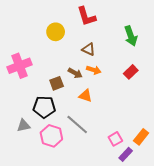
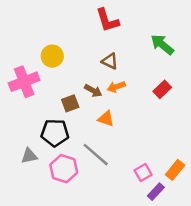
yellow circle: (56, 32) -> (52, 56), moved
green arrow: (131, 36) -> (162, 45), turned 150
orange arrow: (94, 70) -> (116, 87), turned 144

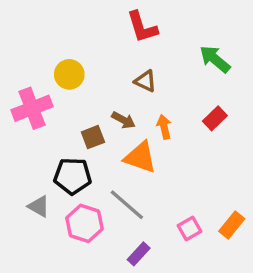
orange arrow: (116, 87) -> (164, 127), moved, turned 96
orange triangle: (106, 119) -> (140, 157), size x1.5
gray triangle: (29, 156) -> (39, 206), turned 42
purple rectangle: (156, 192) -> (139, 254), moved

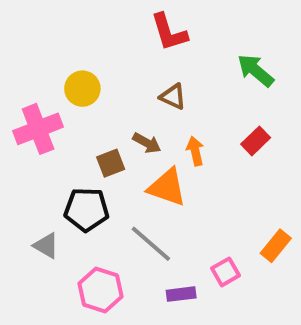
pink hexagon: (84, 223) -> (101, 290), moved
orange rectangle: (232, 225) -> (276, 246), moved
purple rectangle: (139, 254) -> (181, 294), moved, turned 40

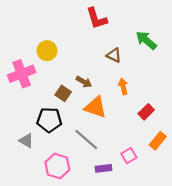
brown triangle: (173, 97) -> (114, 55), moved
red rectangle: (256, 141) -> (146, 112), moved
orange arrow: (195, 151) -> (123, 86), moved
brown square: (111, 163) -> (63, 93), turned -35

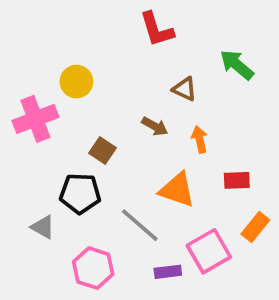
brown arrow: (84, 82) -> (155, 126), moved
orange triangle: (95, 107) -> (177, 190), moved
red rectangle: (146, 112) -> (237, 180), turned 42
pink square: (129, 156) -> (209, 251), size x1.6

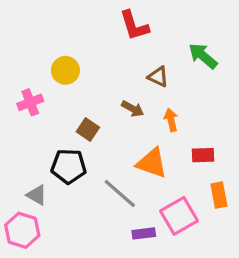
pink cross: (35, 119) -> (30, 102), size x0.7
orange rectangle: (255, 227) -> (219, 195), turned -50
pink hexagon: (93, 268) -> (22, 230), moved

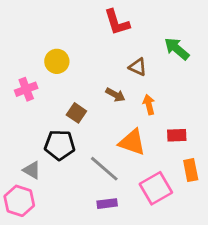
purple rectangle: (144, 233) -> (107, 204), moved

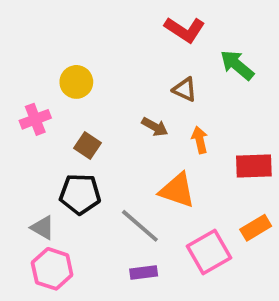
red L-shape: (117, 22) -> (185, 30), moved, turned -40
brown square: (76, 113) -> (88, 145), moved
red rectangle: (177, 135) -> (254, 166), moved, size x1.4
orange rectangle: (191, 170) -> (256, 228), turned 70
pink hexagon: (19, 201) -> (52, 269), moved

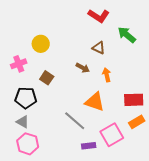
red rectangle: (254, 166) -> (134, 100), moved
black pentagon: (80, 194) -> (26, 98), moved
purple rectangle: (144, 273) -> (89, 146), moved

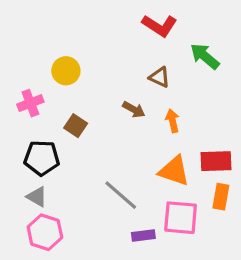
orange triangle: (95, 102) -> (174, 171), moved
orange rectangle: (137, 122) -> (221, 197), turned -49
pink square: (112, 135) -> (181, 218), turned 35

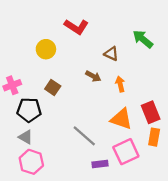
red L-shape: (160, 26) -> (76, 27), moved
pink cross: (30, 103) -> (12, 85), moved
red rectangle: (216, 161) -> (151, 112), turned 70
pink square: (181, 218) -> (126, 152), turned -30

